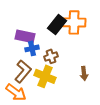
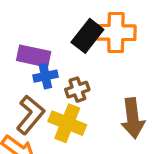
brown arrow: (84, 73) -> (133, 118), size x1.6

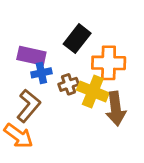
orange cross: (116, 33) -> (109, 63), moved
yellow cross: (67, 123) -> (93, 91), moved

